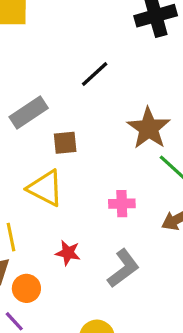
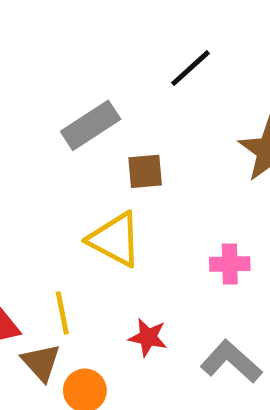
gray L-shape: (123, 268) -> (231, 362), turned -102

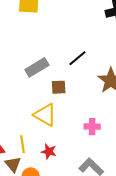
black line: (191, 68) -> (77, 58), moved
red star: (148, 337) -> (49, 151), moved

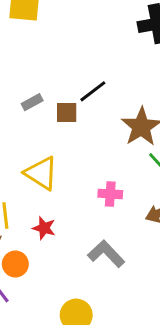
gray rectangle: (37, 67) -> (32, 102), size x0.6
brown square: (59, 87) -> (67, 113), moved

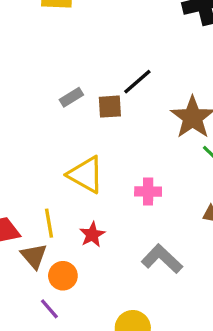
pink cross: (110, 194) -> (148, 191), moved
red star: (44, 228) -> (92, 235), turned 30

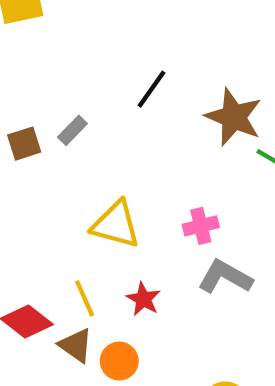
brown square: (110, 107) -> (24, 144), moved
gray L-shape: (162, 259) -> (225, 277), moved

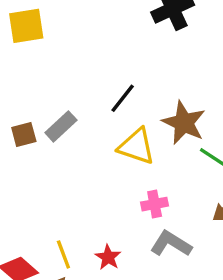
gray rectangle: (72, 130) -> (61, 126), size x1.4
yellow triangle: (116, 225) -> (137, 146), moved

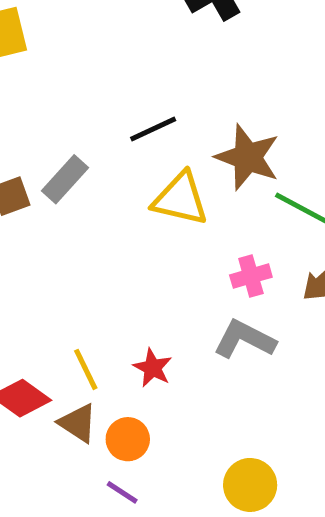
black line: (123, 98) -> (153, 129), turned 32
pink cross: (155, 204) -> (251, 276), moved

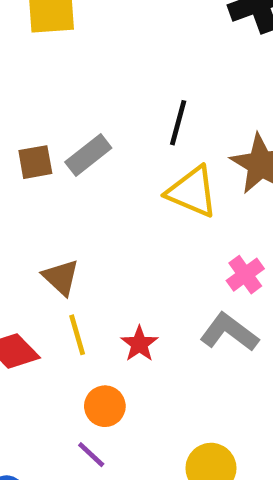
black line: (153, 129) -> (178, 123), turned -60
pink cross: (251, 276) -> (245, 275), turned -30
brown triangle: (78, 423) -> (61, 277), moved

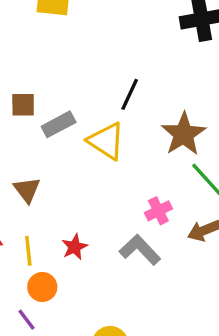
gray rectangle: (88, 155) -> (59, 124), moved
yellow triangle: (192, 192) -> (106, 141), moved
yellow line: (77, 335) -> (28, 251), moved

